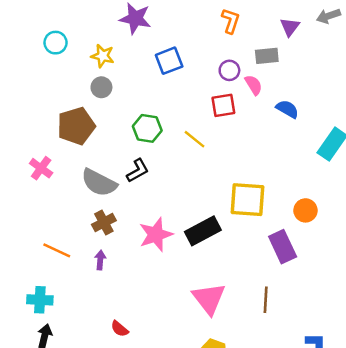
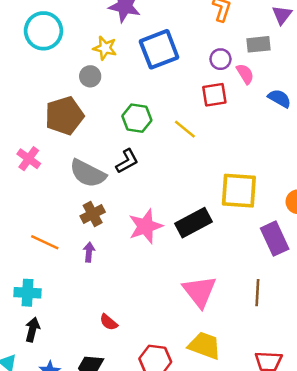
cyan circle: (56, 43) -> (43, 31), size x1.6
yellow star: (103, 56) -> (105, 48), moved
blue square: (169, 61) -> (159, 49), size x1.4

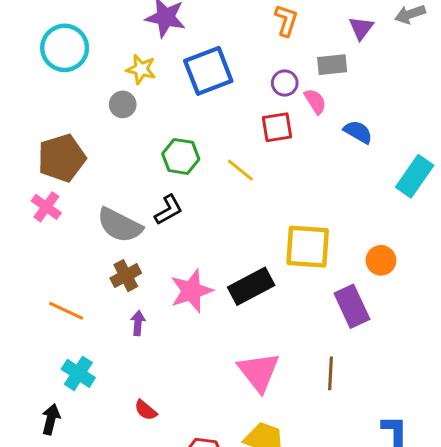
brown pentagon: (64, 116) -> (62, 158), moved
purple arrow: (89, 252) -> (138, 323), moved
cyan cross: (27, 293) -> (78, 373), moved, turned 30

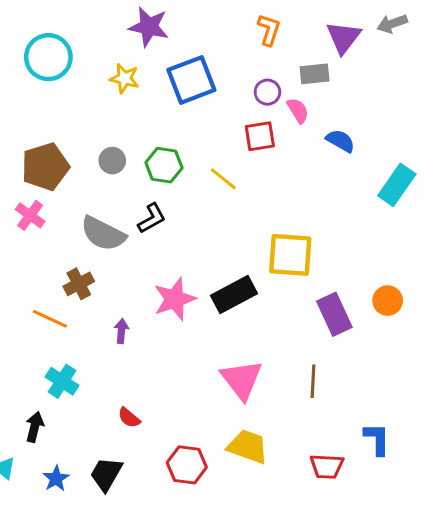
purple triangle: (361, 28) -> (344, 37), size x1.4
gray circle: (123, 104) -> (112, 161), moved
orange circle: (381, 260) -> (388, 301), moved
brown cross: (126, 276) -> (79, 284), moved

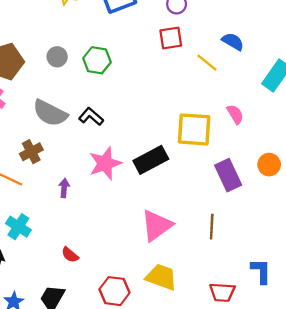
pink semicircle: (298, 110) -> (235, 114), moved
yellow line: (223, 179) -> (207, 63), moved
black L-shape: (152, 218) -> (91, 117), moved, turned -110
pink triangle: (242, 380) -> (157, 225), turned 32

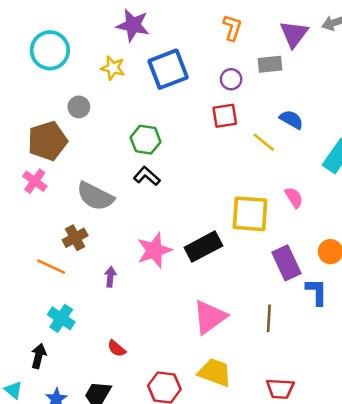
gray circle: (57, 57) -> (79, 107), moved
black L-shape: (91, 117) -> (147, 176), moved
blue L-shape: (261, 271) -> (317, 292), moved

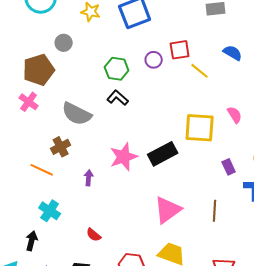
purple circle: (231, 79) -> (154, 60), moved
yellow line: (264, 142) -> (200, 71), moved
purple rectangle: (286, 263) -> (229, 167), size x0.6

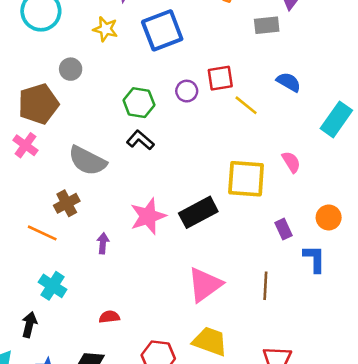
red semicircle: (94, 235) -> (109, 317), turned 133

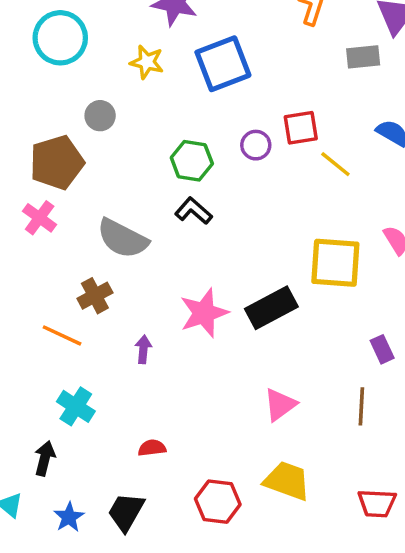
purple rectangle: (283, 229) -> (382, 349), moved
pink triangle: (205, 285) -> (280, 405), size x0.7

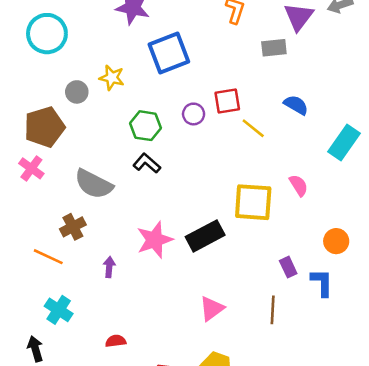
yellow star: (147, 62) -> (112, 78), moved
black arrow: (45, 458) -> (35, 349), turned -30

